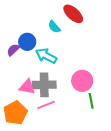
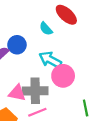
cyan arrow: (46, 56) -> (50, 60), moved
pink circle: (82, 81) -> (63, 76), moved

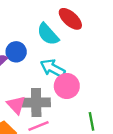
cyan semicircle: (46, 29) -> (48, 34), size x1.5
pink triangle: (17, 93) -> (16, 105), turned 36

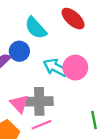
cyan semicircle: (48, 34) -> (36, 28), moved
pink circle: (67, 86) -> (75, 68), moved

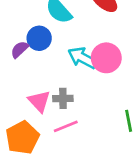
gray cross: (39, 101) -> (63, 98), size x0.6

